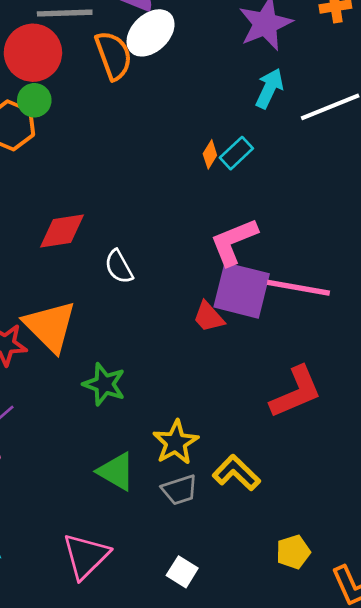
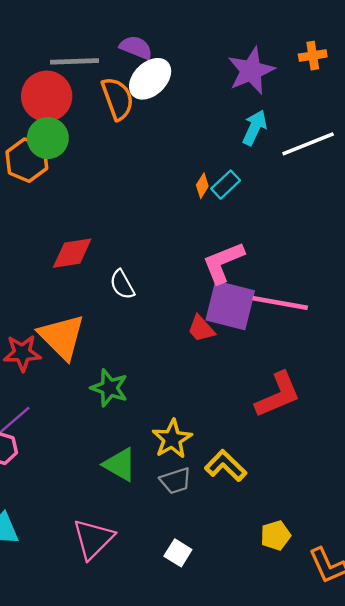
green circle: (34, 100) -> (48, 138), size x1.4

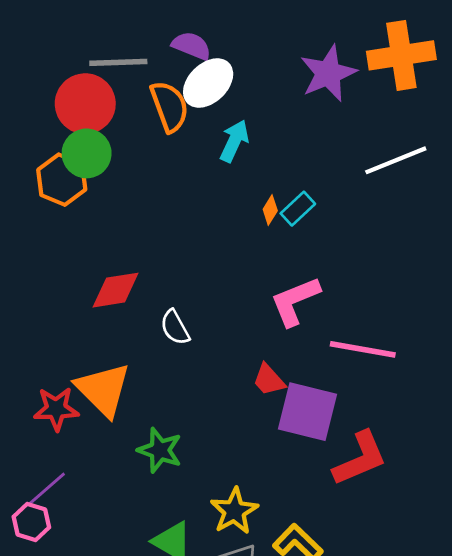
orange cross: (313, 56) -> (401, 55), size x2.0
cyan arrow: (255, 128) -> (234, 141), moved
purple square: (230, 305) -> (307, 412), moved

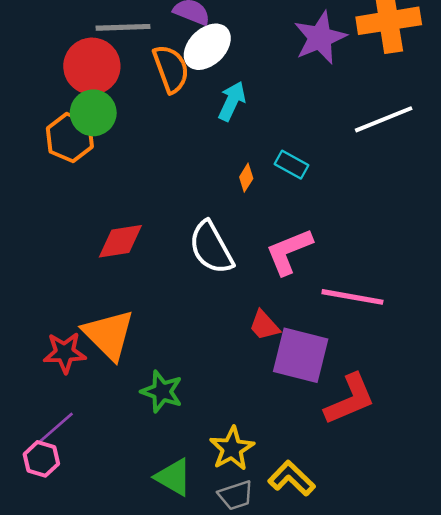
cyan rectangle: (298, 209) -> (292, 165), turned 72
orange diamond: (270, 210) -> (246, 178), moved
white semicircle: (175, 327) -> (211, 248), moved, size x1.6

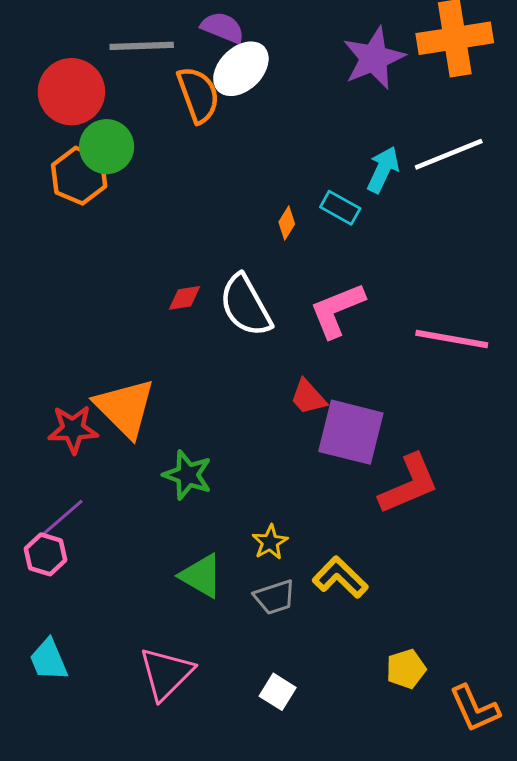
red circle: (92, 66) -> (71, 92), moved
cyan arrow: (232, 101) -> (383, 170), moved
red diamond: (120, 241) -> (184, 298), moved, size x0.6
pink line: (352, 297) -> (452, 339), moved
yellow star: (232, 449) -> (270, 542), size x0.7

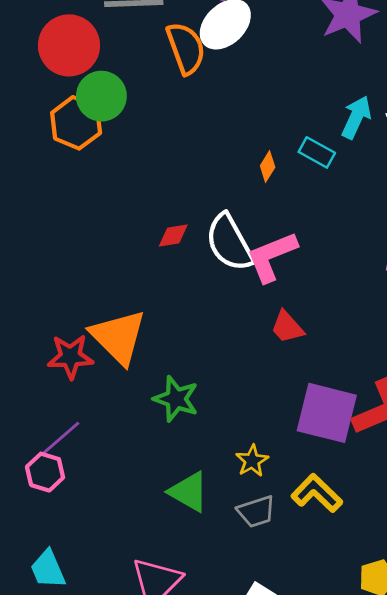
pink L-shape: (337, 310) -> (272, 257), moved
purple square: (351, 432) -> (327, 413), moved

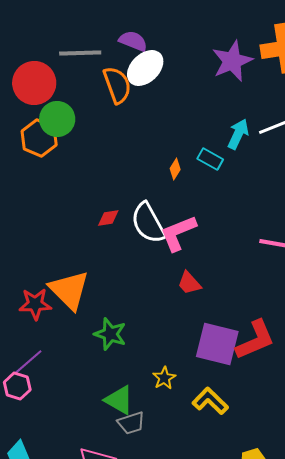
gray trapezoid: (256, 511) -> (131, 423), moved

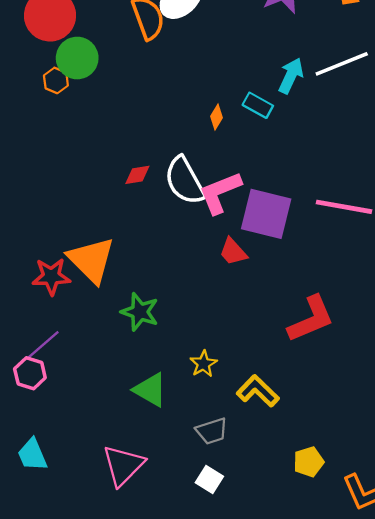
orange hexagon: (39, 138) -> (56, 80), size x0.6
purple square: (217, 344) -> (266, 214), moved
gray trapezoid: (131, 423) -> (212, 431), moved

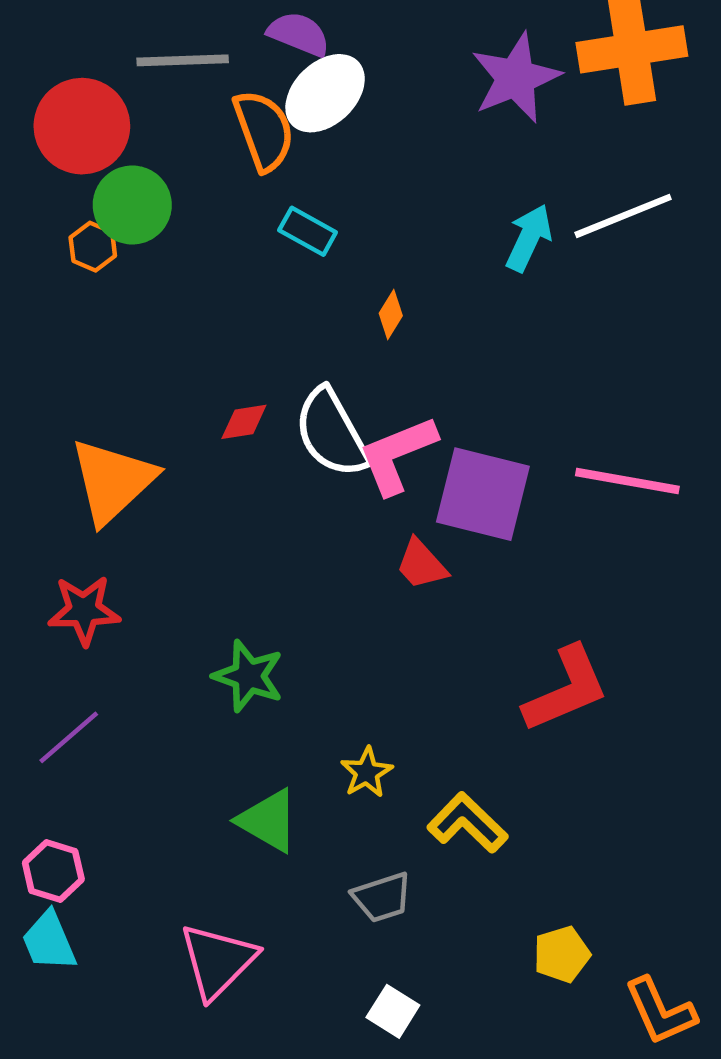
cyan rectangle: (258, 105) -> (308, 231), moved
orange triangle: (91, 260) -> (113, 481), moved, turned 32
pink hexagon: (30, 373) -> (53, 871), moved
white square: (209, 480) -> (393, 1011), moved

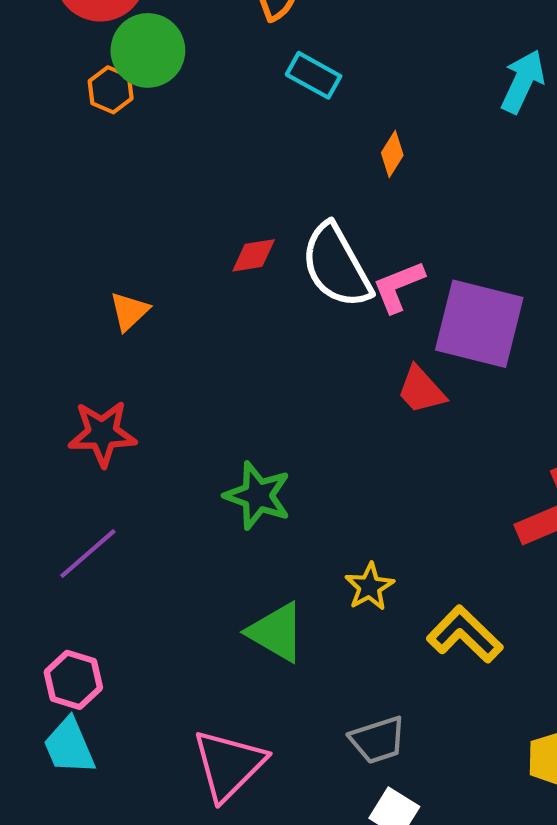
pink L-shape: (397, 455) -> (398, 286), size x0.7
orange triangle: (113, 481) -> (129, 311), size x0.5
gray trapezoid: (382, 897) -> (378, 740), moved

